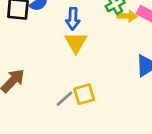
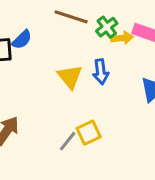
blue arrow: (73, 19) -> (101, 72), moved

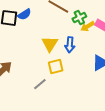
yellow arrow: (122, 38) -> (88, 26), turned 144
yellow square: (89, 133) -> (56, 67), moved

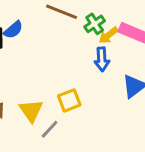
yellow triangle: (50, 44) -> (31, 111), moved
blue arrow: (70, 45) -> (102, 59), moved

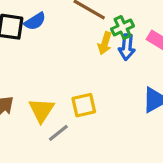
yellow arrow: (108, 35) -> (105, 43), moved, turned -42
blue arrow: (102, 59) -> (127, 47), moved

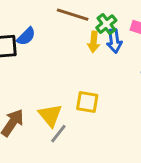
yellow square: (84, 105) -> (87, 102), turned 35
gray line: (58, 133) -> (58, 134), moved

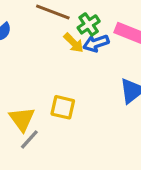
blue arrow: (114, 41) -> (96, 43), turned 75
yellow arrow: (94, 42) -> (74, 43), turned -54

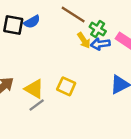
green cross: (89, 24) -> (98, 29), turned -35
yellow triangle: (22, 119) -> (34, 89), turned -35

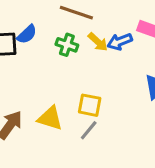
green cross: (98, 29) -> (67, 45), moved
gray line: (37, 105) -> (89, 130), moved

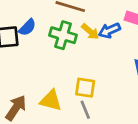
green cross: (67, 45) -> (63, 35), size x1.4
gray line: (89, 130) -> (85, 110), turned -60

